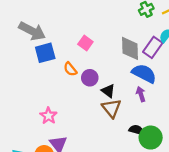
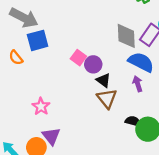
pink square: (85, 43) -> (78, 58), moved
orange semicircle: (70, 69) -> (16, 58), moved
purple circle: (90, 78) -> (93, 64), moved

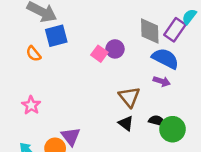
purple circle: (93, 64) -> (115, 49), moved
black triangle: (103, 80) -> (126, 123), moved
purple arrow: (138, 84) -> (162, 81), turned 126
pink star: (41, 106) -> (31, 105), moved

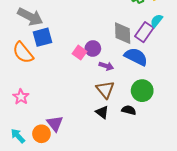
orange semicircle: (34, 54) -> (23, 53), size x1.6
purple arrow: (162, 81) -> (106, 66), moved
green circle: (172, 129) -> (142, 91), moved

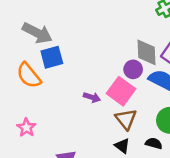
purple circle: (93, 48) -> (133, 69), moved
pink square: (79, 53) -> (121, 91), moved, size x1.6
purple arrow: (106, 66) -> (92, 97), moved

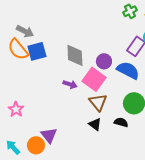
gray arrow: (37, 33) -> (25, 31), size x0.7
gray diamond: (146, 52) -> (75, 55), moved
orange semicircle: (29, 75) -> (18, 49), moved

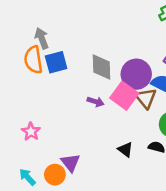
gray arrow: (25, 31) -> (42, 38), turned -138
orange semicircle: (18, 49) -> (33, 60), turned 30
purple circle: (104, 61) -> (136, 74), size x1.6
brown triangle: (98, 102) -> (146, 98), moved

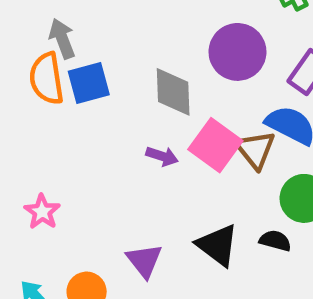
purple circle: (136, 74) -> (237, 52), moved
black triangle: (125, 149) -> (218, 245), size x1.5
purple triangle: (70, 163) -> (144, 261), moved

